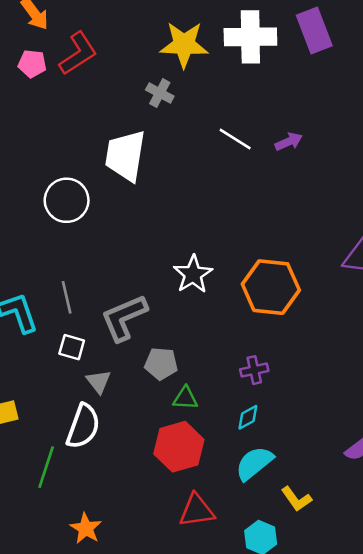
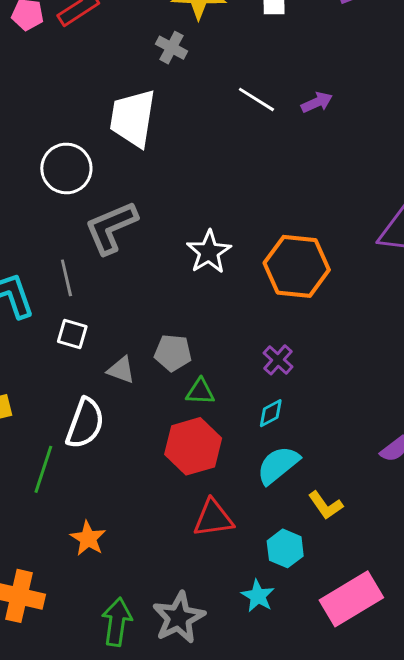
gray L-shape: (124, 318) -> (111, 228), moved
purple cross: (254, 370) -> (278, 360), turned -36
gray triangle: (99, 382) -> (121, 370), moved, turned -32

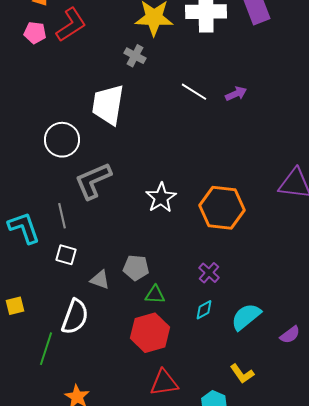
cyan semicircle: (278, 465) -> (246, 317), moved

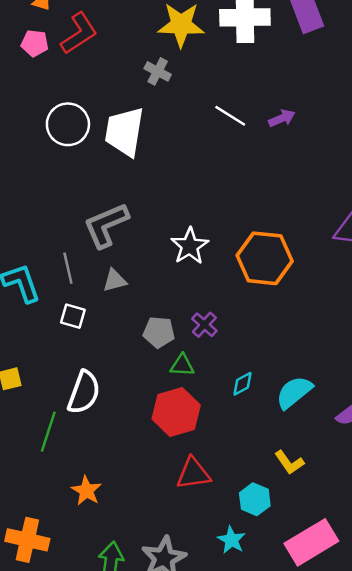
white circle: (62, 140) -> (68, 124), moved
purple cross: (209, 273) -> (204, 325), moved
gray triangle: (100, 280) -> (115, 280), moved, turned -35

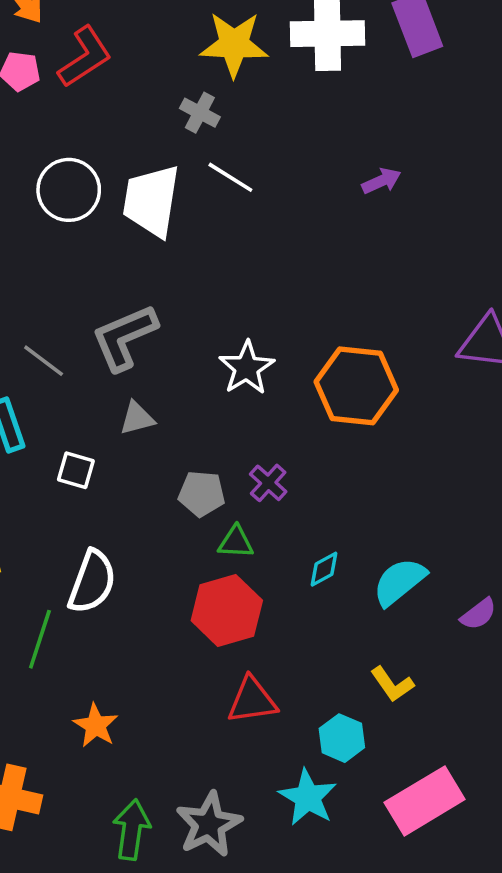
white line: (230, 116) -> (230, 177), moved
gray line: (68, 268) -> (44, 361), moved, turned -40
cyan star: (231, 540) -> (308, 797), size x1.4

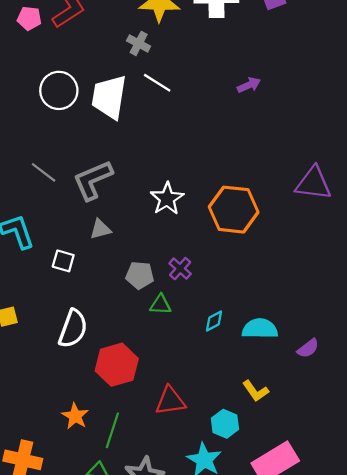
gray line: (44, 361) -> (44, 172), moved
cyan semicircle: (399, 582) -> (260, 329), turned 40
red hexagon: (227, 610) -> (117, 365), moved
green line: (40, 639) -> (112, 430), moved

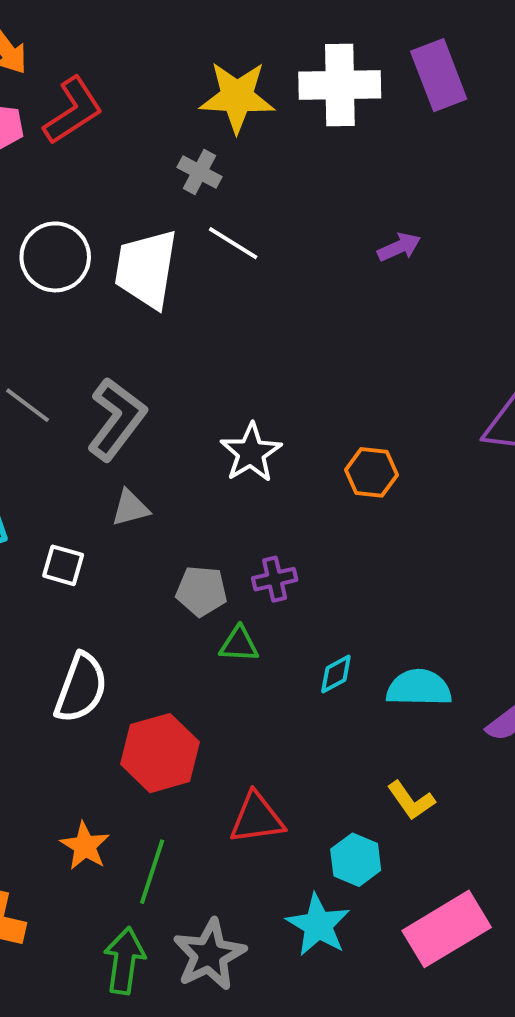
gray L-shape: (93, 180) -> (116, 419), turned 150
orange hexagon: (234, 210) -> (371, 472), size x0.6
purple cross: (180, 269) -> (275, 579), turned 35

